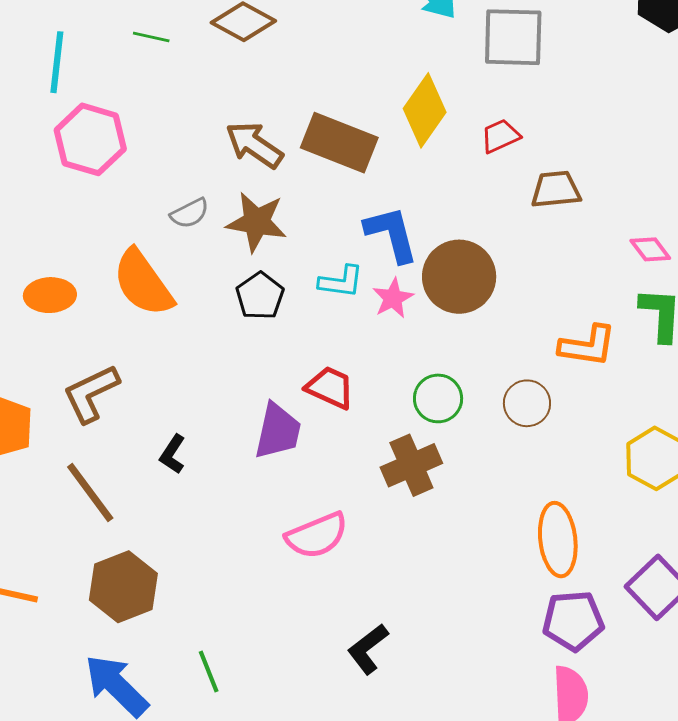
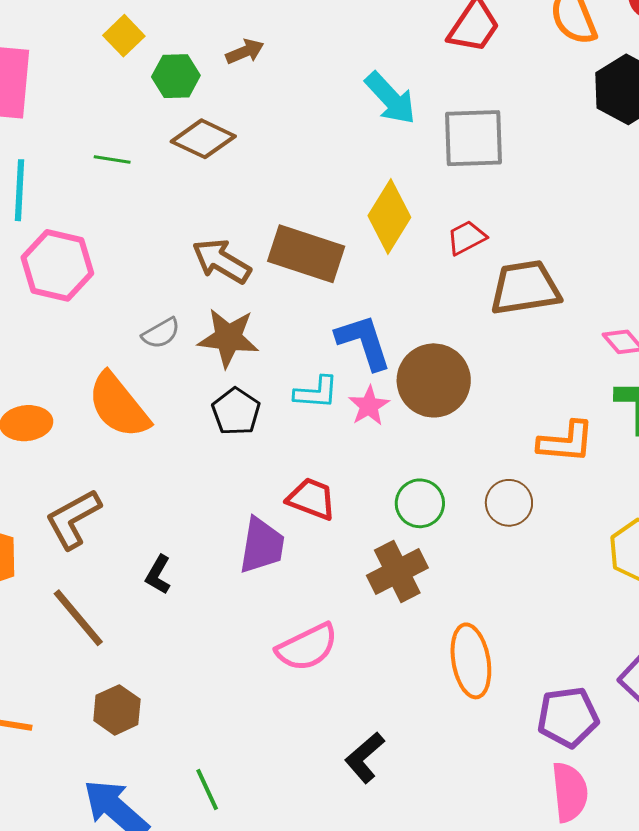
brown trapezoid: (556, 190) -> (525, 288), size x1.4
orange ellipse: (558, 540) -> (471, 661), moved
brown hexagon: (123, 587) -> (117, 710), size x0.7

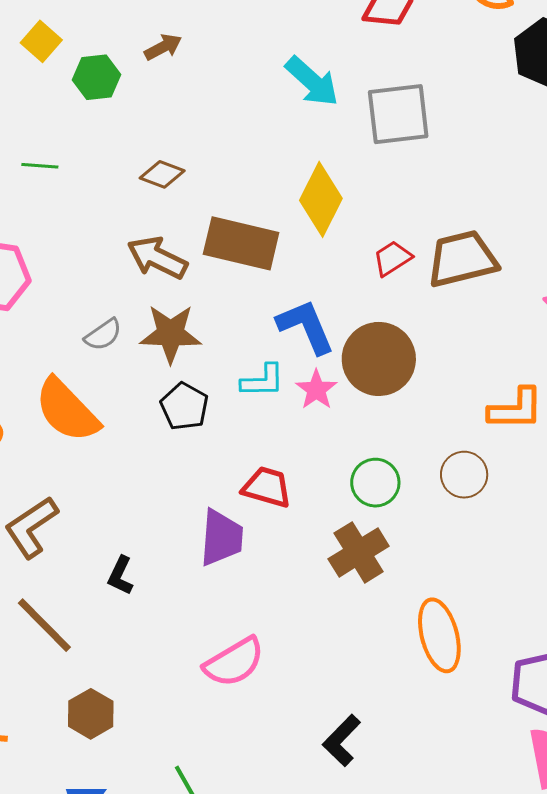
brown diamond: (203, 139) -> (162, 174), moved, size x0.7
red trapezoid: (467, 238) -> (392, 258), moved
pink semicircle: (307, 647) -> (234, 662), moved

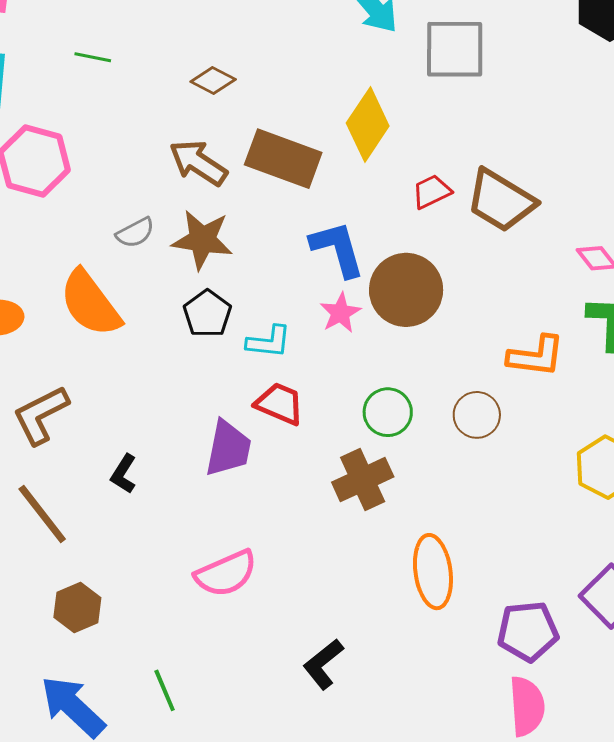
brown trapezoid: (462, 259) -> (501, 201), turned -142
cyan L-shape: (263, 381) -> (269, 342), moved

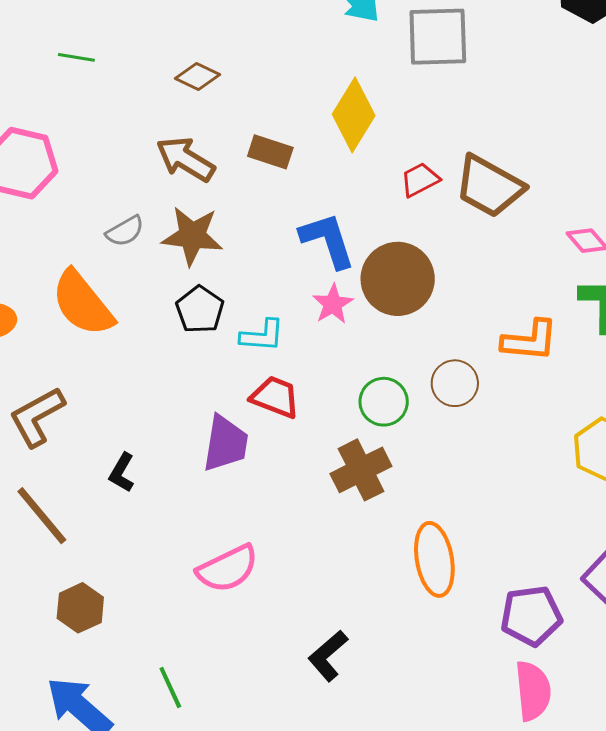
brown rectangle: (283, 159) -> (270, 152), size x0.6
brown circle: (477, 415) -> (455, 383), moved

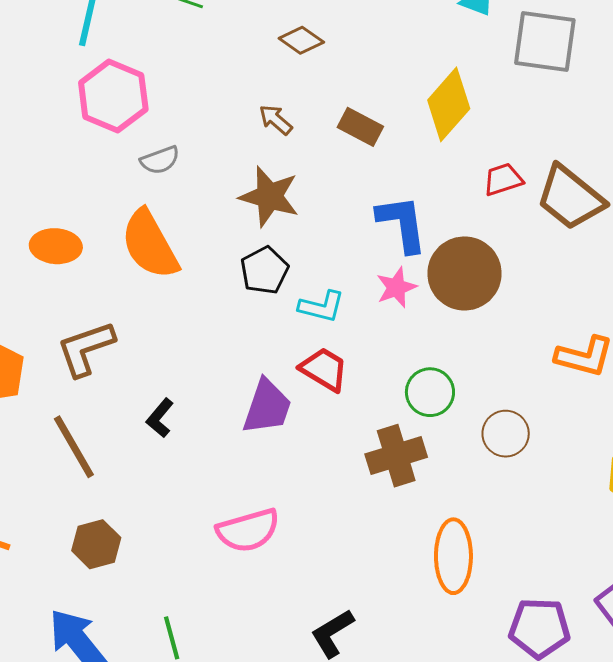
brown arrow: (186, 159) -> (276, 120), size x0.6
gray semicircle: (125, 231) -> (160, 160), moved
brown circle: (455, 383) -> (506, 434), moved

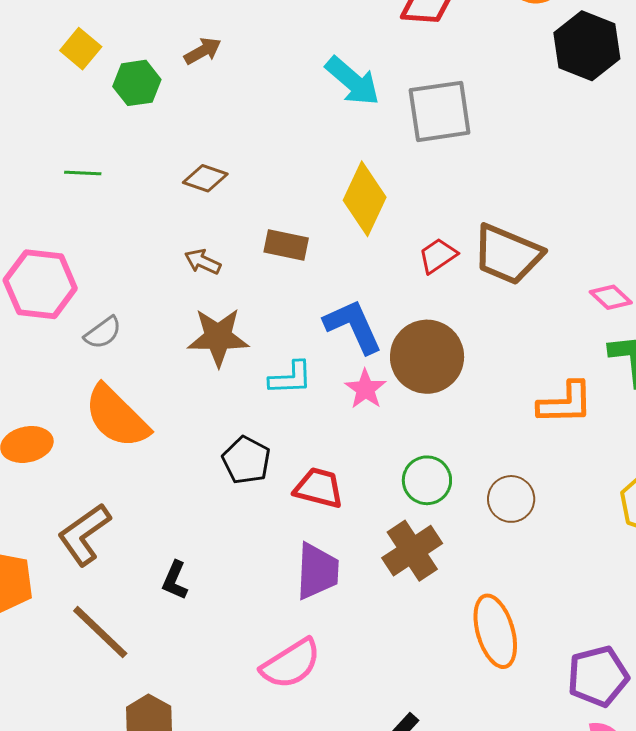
black pentagon: (264, 270) -> (246, 460), moved
cyan L-shape: (321, 307) -> (291, 378), moved
purple trapezoid: (267, 407) -> (317, 571), moved

